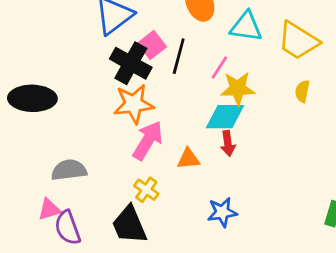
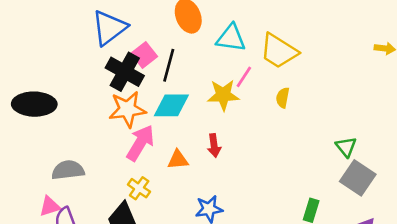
pink line: (219, 67) -> (244, 77), moved
cyan diamond: (225, 117) -> (171, 105), moved

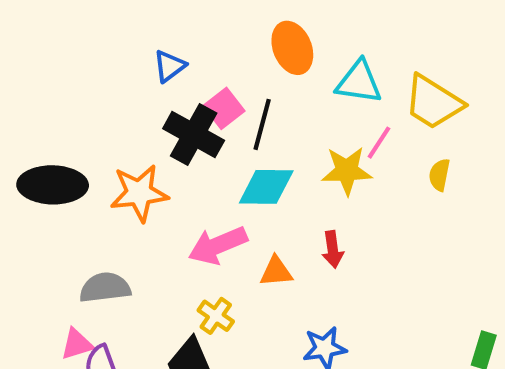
blue triangle: (109, 28) -> (169, 66), size x0.6
orange star: (127, 109) -> (139, 193), moved
pink arrow: (140, 143) -> (218, 245), turned -144

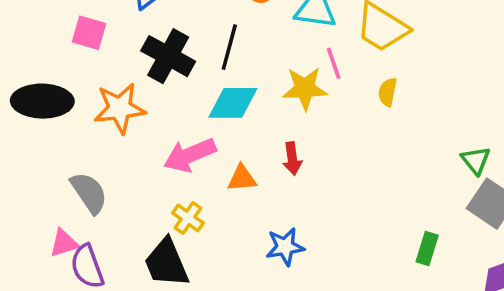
pink square: (224, 108) -> (89, 33), moved, turned -36
pink line: (379, 143) -> (334, 63), turned -52
gray semicircle: (105, 288) -> (89, 193), turned 63

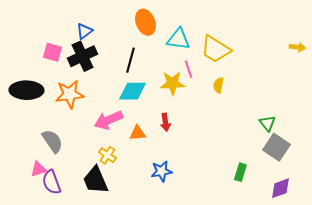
black cross: (168, 56) -> (82, 56), moved, turned 36

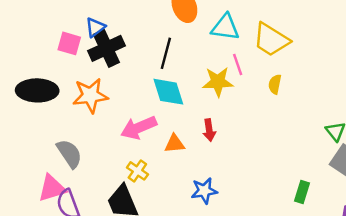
blue triangle: (84, 31) -> (95, 27), moved
cyan diamond: (132, 91) -> (168, 92), turned 72
pink triangle: (38, 169) -> (52, 188), size x1.4

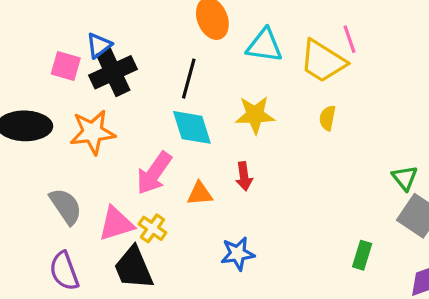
pink line: (238, 64) -> (350, 39), moved
pink arrow: (139, 128) -> (154, 173), turned -32
pink triangle: (52, 188) -> (116, 224), moved

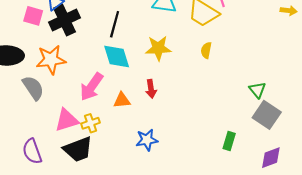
gray semicircle: (66, 206) -> (33, 88), moved
yellow cross: (152, 228) -> (91, 123), turned 36
black trapezoid: (134, 268) -> (78, 149), turned -88

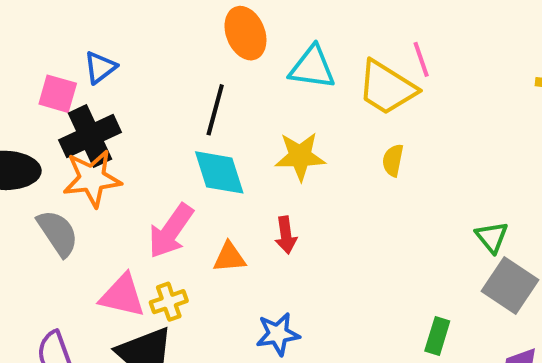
black cross: (64, 20) -> (90, 136), moved
pink triangle: (67, 120) -> (122, 296), turned 30

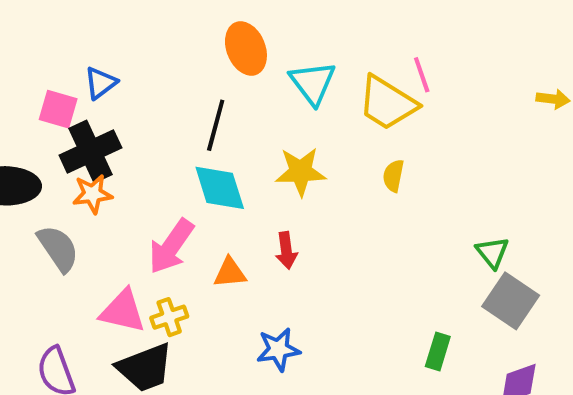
cyan triangle: (312, 67) -> (313, 83), turned 45
orange star: (92, 178) -> (92, 194), size x0.7

